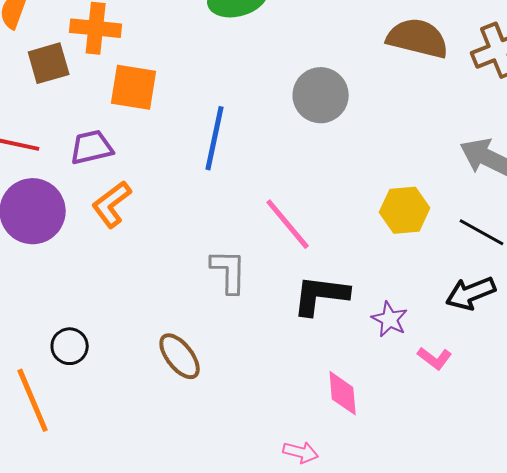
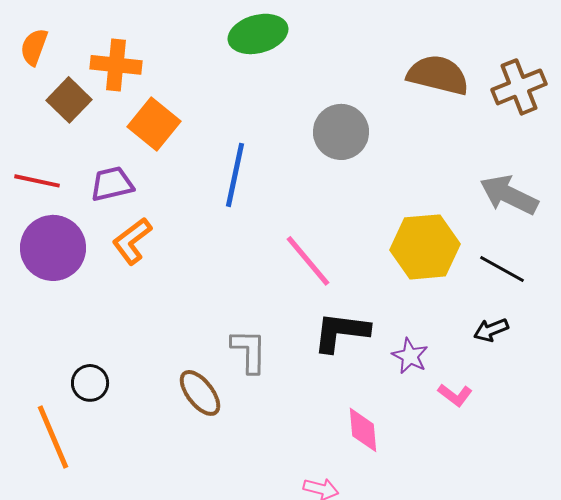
brown square: (49, 63) -> (69, 100), turned -30
orange square: (134, 87) -> (154, 124), turned 30
yellow hexagon: (405, 210) -> (425, 247), size x1.4
gray L-shape: (229, 271) -> (249, 351), moved
black arrow: (471, 293) -> (491, 330), size x0.7

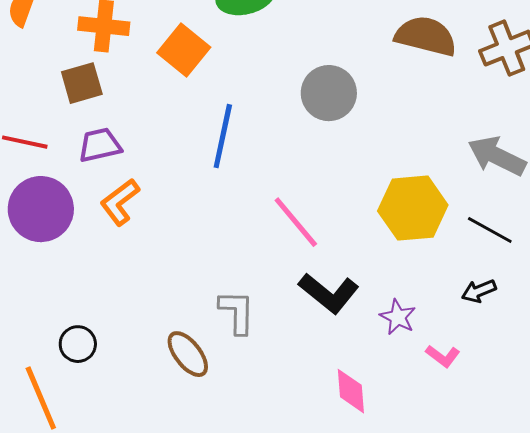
brown square: (69, 100) -> (82, 83), moved, turned 30
orange square: (154, 124) -> (184, 50), moved
black L-shape: (341, 332) -> (329, 293), turned -148

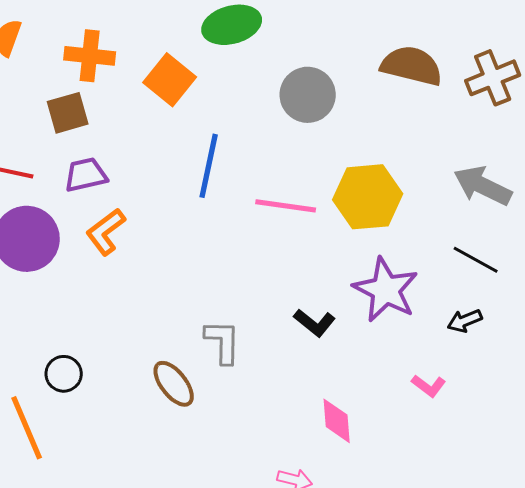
gray circle: (329, 93) -> (308, 95), moved
yellow hexagon: (413, 208) -> (368, 197), moved
pink line: (296, 222) -> (286, 206), moved, turned -42
black L-shape: (329, 293) -> (315, 323), size x0.7
purple star: (398, 317) -> (386, 290), moved, size x1.8

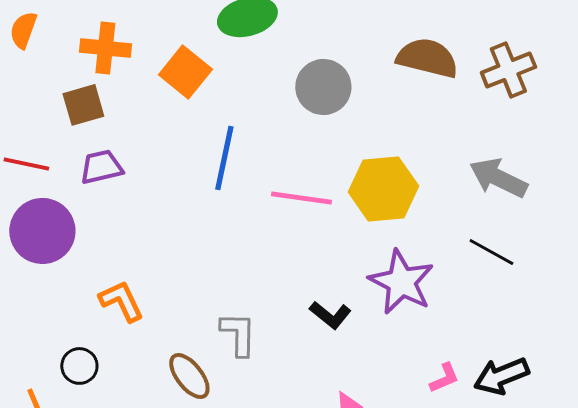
orange L-shape: (106, 232) -> (121, 301), moved, turned 102
black arrow: (465, 321) -> (501, 376), moved, size x1.6
pink L-shape: (429, 386) -> (444, 378), turned -60

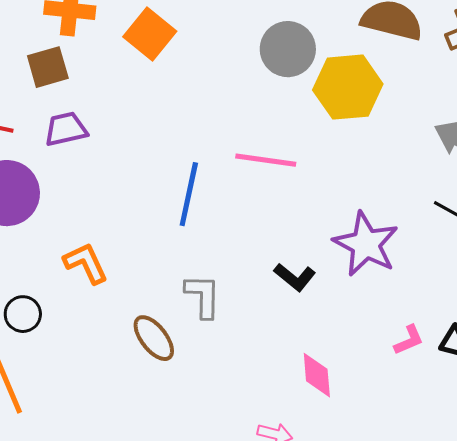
blue line: (224, 158) -> (189, 194), moved
yellow hexagon: (383, 189) -> (348, 87), moved
black circle: (79, 366) -> (23, 314), moved

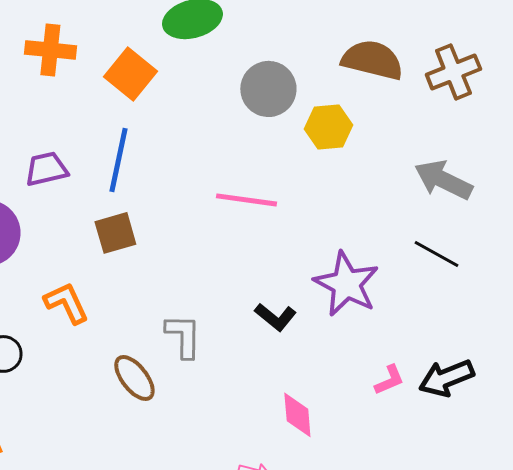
brown square: (48, 67) -> (115, 233), moved
yellow hexagon: (348, 87) -> (328, 127), size x0.7
blue line: (189, 194) -> (118, 160), moved

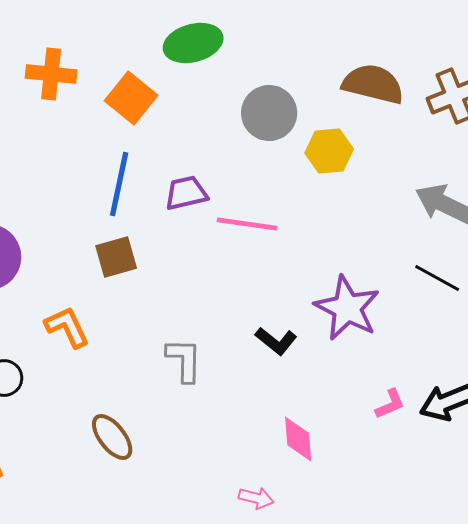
purple trapezoid: (46, 169) -> (186, 193), moved
brown ellipse: (134, 378) -> (112, 437), moved

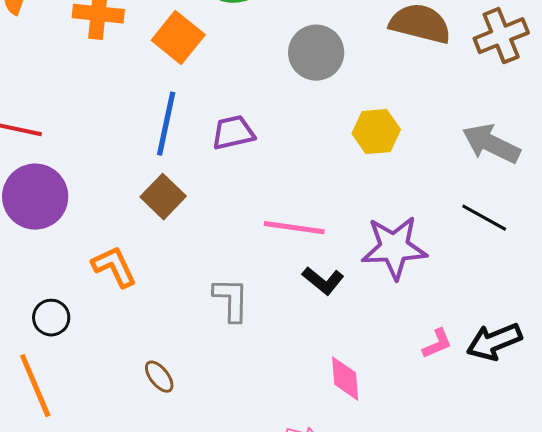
yellow hexagon: (329, 151) -> (376, 132), moved
pink line: (247, 224) -> (294, 228), moved
brown square: (116, 257) -> (163, 197), turned -30
purple star: (347, 308) -> (394, 248), turned -30
brown ellipse: (112, 437) -> (159, 377), size x0.7

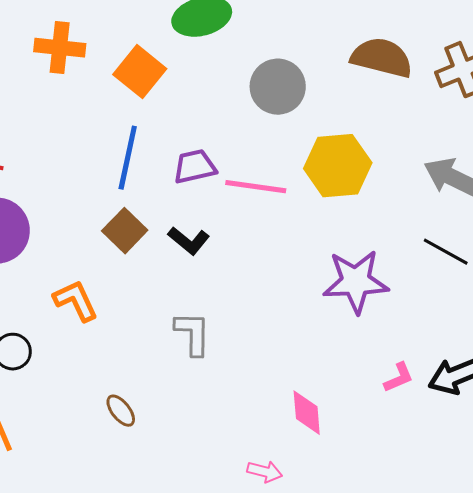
yellow hexagon: (376, 132) -> (338, 166), size x1.4
pink line: (294, 228) -> (256, 187), moved
black L-shape: (323, 281) -> (189, 241), moved

